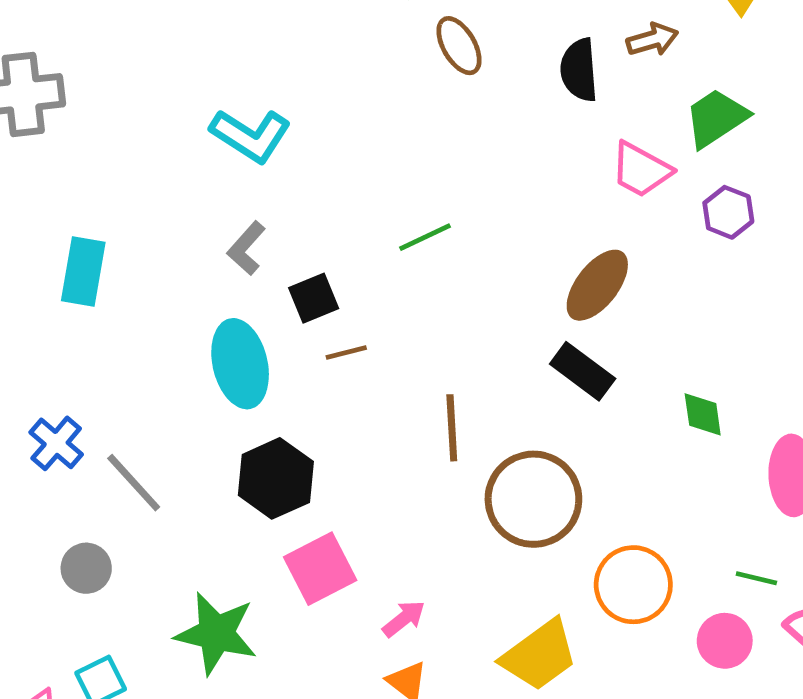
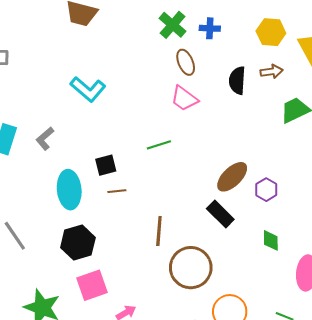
pink trapezoid: (641, 170) -> (184, 99), moved
purple hexagon: (728, 212) -> (266, 190), moved
gray L-shape: (246, 248) -> (45, 139), moved

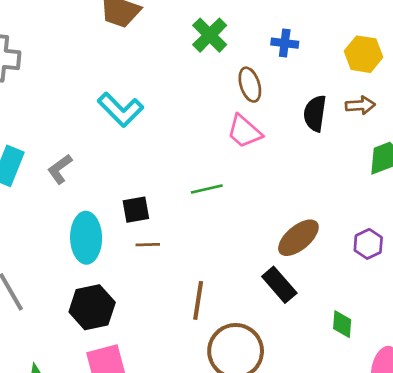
green cross: (173, 25) -> (210, 35), moved
purple hexagon: (266, 190) -> (368, 244), moved

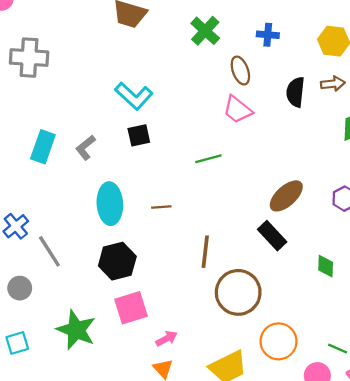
black square: (136, 210) -> (139, 135), moved

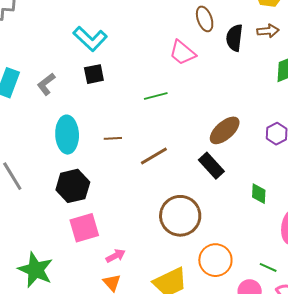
brown ellipse: (240, 71) -> (205, 19), moved
brown line: (205, 252) -> (154, 156), moved, turned 52
green star: (76, 330) -> (36, 270), moved

